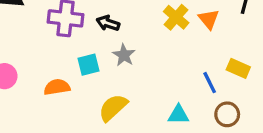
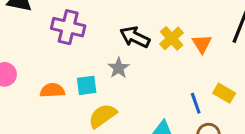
black arrow: (108, 23) -> (135, 37), moved, size x1.4
cyan square: (89, 65) -> (87, 85), moved

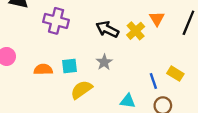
orange triangle: (202, 44) -> (157, 19), moved
gray star: (119, 68) -> (104, 62), moved

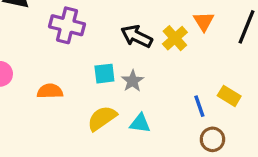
cyan square: (70, 66) -> (104, 74), moved
cyan triangle: (128, 101) -> (140, 123), moved

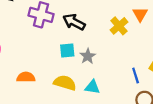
black arrow: (137, 36) -> (74, 22), moved
orange semicircle: (50, 91) -> (26, 77), moved
yellow semicircle: (102, 118) -> (65, 83), turned 50

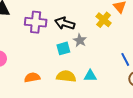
gray star: (88, 56) -> (80, 40), moved

